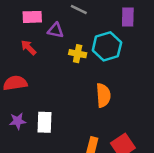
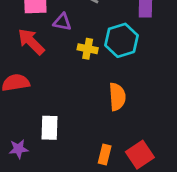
red arrow: (29, 48) -> (31, 42), size x1.5
purple star: (18, 121) -> (18, 149), moved

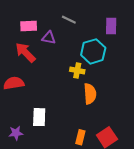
yellow cross: (88, 49) -> (77, 70), moved

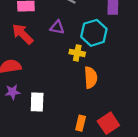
purple triangle: (49, 38) -> (57, 27), moved
purple star: (16, 133) -> (13, 92), moved

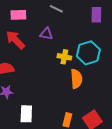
cyan hexagon: (94, 33) -> (88, 53), moved
white rectangle: (37, 102) -> (26, 114), moved

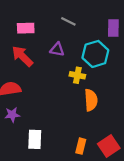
cyan hexagon: (88, 53) -> (95, 54), moved

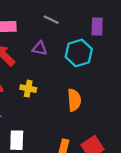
yellow cross: (77, 75) -> (28, 89), moved

